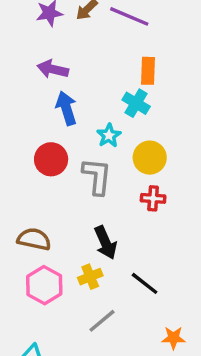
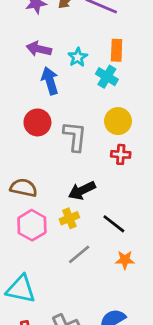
cyan star: (109, 135) -> (78, 57), moved
black arrow: (105, 243) -> (82, 190), turned 88
orange star: (173, 338) -> (125, 260), moved

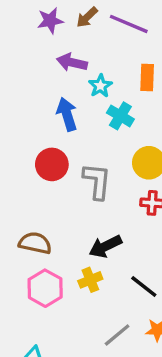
purple arrow: (39, 49) -> (72, 62), moved
cyan cross: (107, 77) -> (120, 116), moved
gray line: (79, 254) -> (117, 335), moved

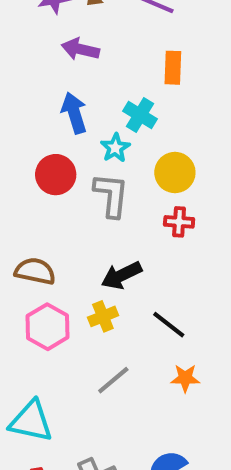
cyan star: (100, 86) -> (115, 148), moved
gray line: (117, 335) -> (113, 380), moved

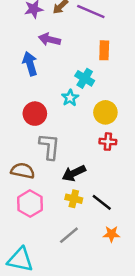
blue arrow: (74, 113) -> (30, 64), moved
gray L-shape: (111, 195) -> (49, 146), moved
yellow cross: (103, 316) -> (74, 199), moved, turned 35

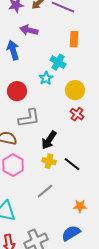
red cross: (108, 142) -> (77, 114), turned 32
gray L-shape: (49, 146) -> (29, 118), turned 75
black arrow: (74, 173) -> (49, 140), turned -30
orange star: (111, 234) -> (80, 206), moved

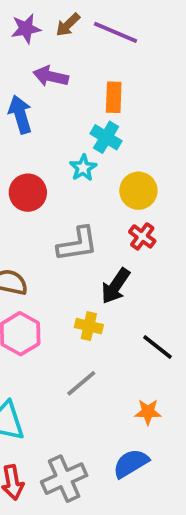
orange rectangle: (74, 39) -> (114, 97), moved
gray L-shape: (29, 118) -> (77, 244), moved
black arrow: (49, 140) -> (116, 286), moved
black line: (72, 164) -> (158, 347), moved

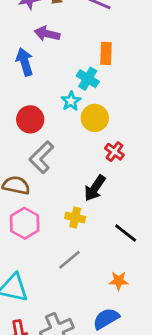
orange rectangle: (114, 97) -> (106, 53), moved
yellow circle: (138, 191) -> (95, 118), moved
gray L-shape: (77, 244) -> (41, 157), moved, turned 144

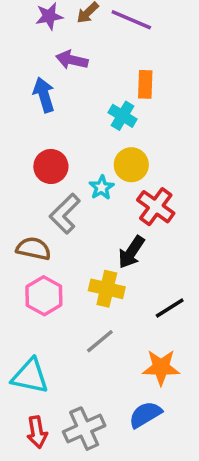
cyan star: (71, 101) -> (102, 187), moved
red cross: (114, 152) -> (156, 207), size x1.5
yellow cross: (75, 218) -> (107, 289), size x1.4
black line: (126, 233) -> (170, 308), turned -70
orange star: (119, 281) -> (161, 367), size x1.5

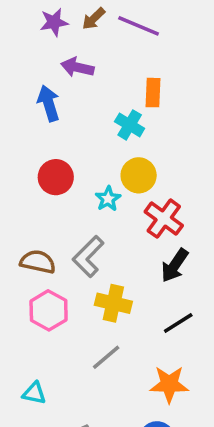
gray L-shape: (65, 214) -> (88, 256), moved
black arrow: (131, 252) -> (175, 265), moved
cyan triangle: (30, 376) -> (34, 393), size x0.6

